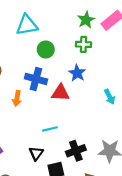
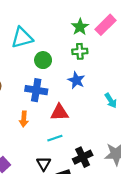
red triangle: (60, 93) -> (59, 112), moved
orange arrow: (17, 98) -> (24, 119), moved

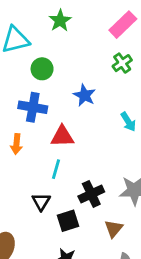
green star: (80, 27) -> (60, 21), moved
green cross: (80, 51) -> (122, 63), moved, turned -32
cyan line: (55, 138) -> (56, 169), turned -56

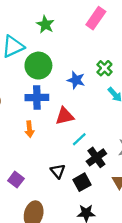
green cross: (122, 63) -> (104, 68), moved
green circle: (42, 69) -> (38, 66), size x1.5
cyan line: (56, 169) -> (79, 139), moved, turned 42

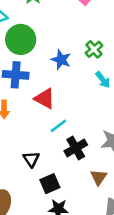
red triangle: (65, 116) -> (45, 98), turned 36
black square: (82, 182) -> (50, 184), moved

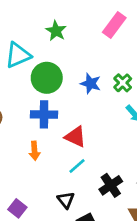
blue star: (61, 60) -> (91, 84), moved
cyan line: (58, 126) -> (77, 166), moved

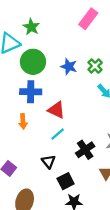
green star: (56, 31) -> (31, 27), moved

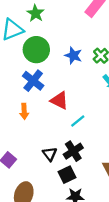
blue cross: (31, 92) -> (33, 81), turned 36
cyan line: (58, 134) -> (78, 121), moved
black cross: (85, 150) -> (73, 151), moved

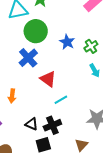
orange arrow: (24, 111) -> (12, 96), moved
black triangle: (50, 154) -> (31, 124), turned -40

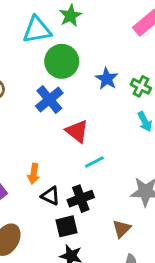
green cross: (91, 46) -> (141, 86), turned -32
orange arrow: (12, 96) -> (34, 174), moved

